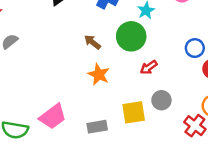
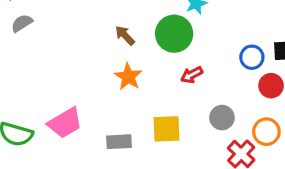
gray circle: (161, 100) -> (222, 118), moved

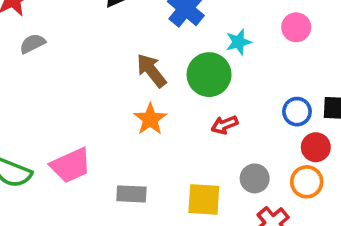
brown arrow: (125, 35) -> (151, 71), size x1.4
yellow square: (167, 129) -> (204, 199), moved
orange circle: (266, 132) -> (307, 182), moved

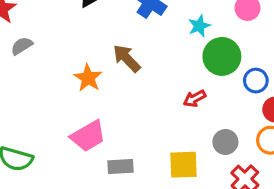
green circle: (209, 75) -> (222, 56), moved
orange star: (150, 119) -> (88, 78), moved
pink trapezoid: (71, 165) -> (88, 136), moved

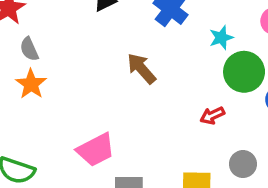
gray semicircle: (22, 46) -> (29, 49), turned -85
orange star: (88, 78) -> (31, 84), moved

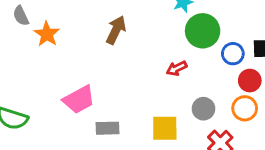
brown arrow: (141, 69) -> (116, 30), turned 68
orange star: (31, 84) -> (47, 34), moved

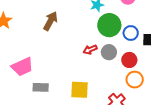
blue circle: (233, 54) -> (131, 33), moved
red circle: (250, 81) -> (129, 60), moved
gray circle: (203, 109) -> (109, 52), moved

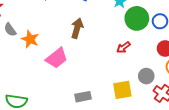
gray circle: (109, 52) -> (146, 76), moved
pink trapezoid: (22, 67) -> (57, 58), moved

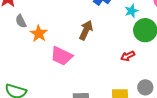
pink trapezoid: (57, 58) -> (61, 56), turned 55

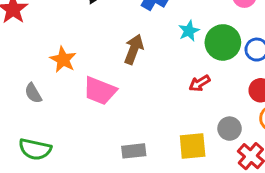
cyan star: (131, 11) -> (189, 31), moved
gray semicircle: (21, 21) -> (33, 93), moved

